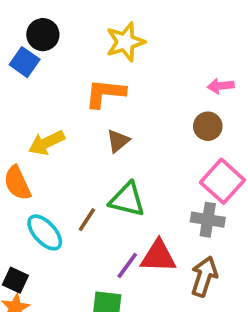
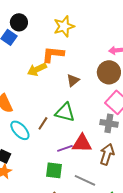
brown circle: (208, 126) -> (109, 72), size x1.5
brown triangle: (118, 141) -> (73, 80), moved
yellow arrow: (47, 143) -> (37, 69), moved
purple line: (127, 265) -> (65, 148), turned 35

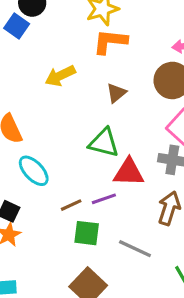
orange L-shape: (53, 54) -> (110, 42), moved
brown line: (43, 123) -> (71, 205), moved, turned 32
red triangle: (82, 143) -> (129, 172), moved

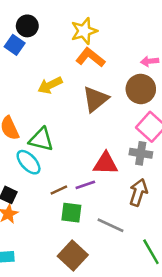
orange L-shape: (110, 42) -> (90, 57), turned 32
brown triangle: (116, 93) -> (95, 99), size x1.6
green triangle: (104, 143) -> (41, 139), moved

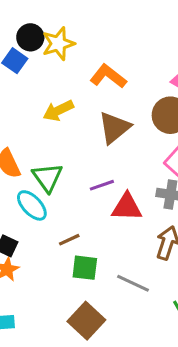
yellow star: (84, 31) -> (58, 44), moved
green triangle: (41, 139) -> (47, 177), turned 40
purple line: (85, 185) -> (102, 185), moved

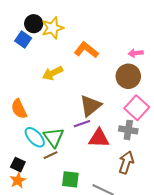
brown triangle: (114, 128) -> (90, 106), moved
green triangle: (47, 177) -> (54, 137), moved
brown line: (69, 240) -> (50, 155), moved

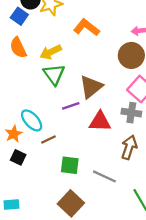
orange semicircle: (19, 109) -> (18, 48), moved
purple line: (82, 124) -> (71, 106), moved
green triangle: (54, 137) -> (54, 74), moved
black square: (18, 165) -> (18, 157), moved
orange star: (18, 180) -> (14, 134), moved

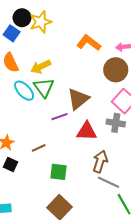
orange L-shape: (87, 27) -> (89, 43), moved
cyan ellipse: (32, 120) -> (24, 91), moved
brown arrow: (129, 147) -> (100, 161), moved
gray line: (104, 176) -> (108, 182), moved

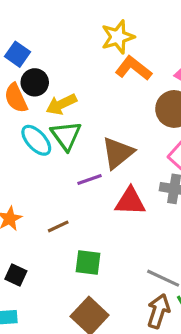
black circle: (22, 18) -> (35, 82), moved
yellow star: (41, 22) -> (118, 37), moved
brown arrow: (100, 161) -> (158, 311), moved
black square: (11, 165) -> (16, 275), moved

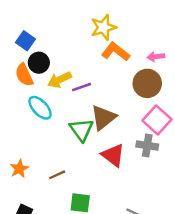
green triangle: (66, 136) -> (81, 130), moved
purple line: (90, 179) -> (81, 87), moved
red triangle: (130, 201) -> (113, 155), turned 35

